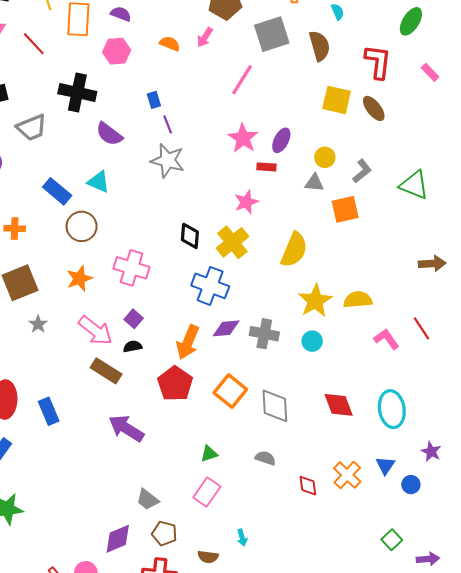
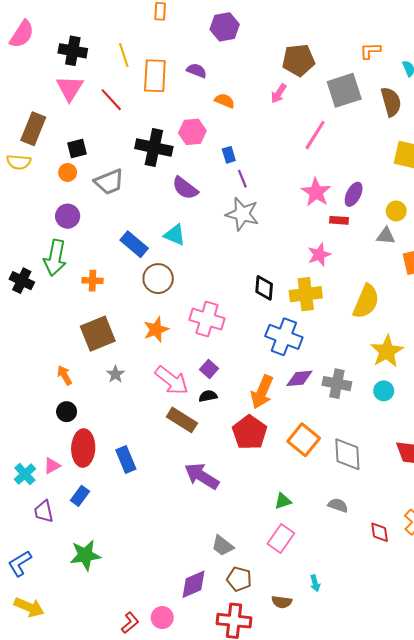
orange semicircle: (170, 44) -> (225, 101), moved
pink hexagon: (117, 51) -> (192, 132), moved
yellow cross: (232, 242) -> (306, 294), turned 32

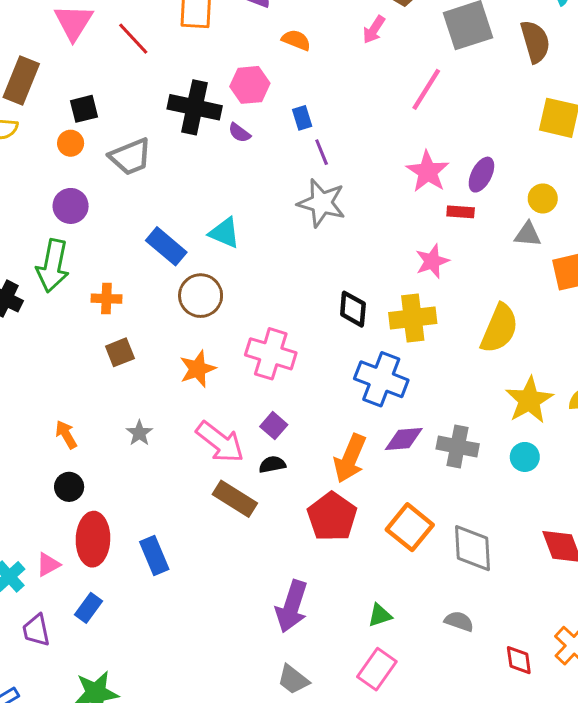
purple semicircle: (185, 188) -> (239, 133), moved, size x0.6
brown square: (98, 334) -> (120, 352), moved, size x0.6
purple arrow: (202, 476) -> (292, 606), moved, turned -104

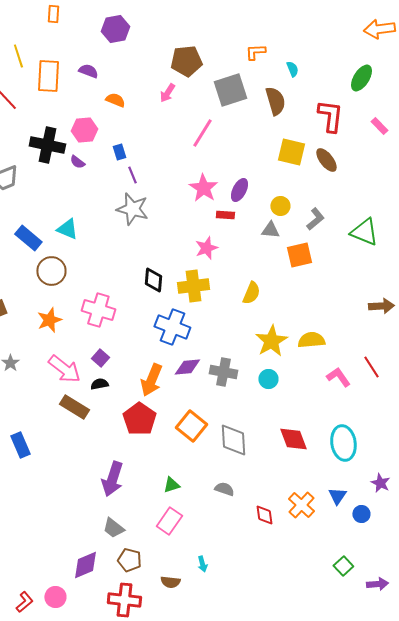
yellow semicircle: (499, 328) -> (251, 293), size x0.7

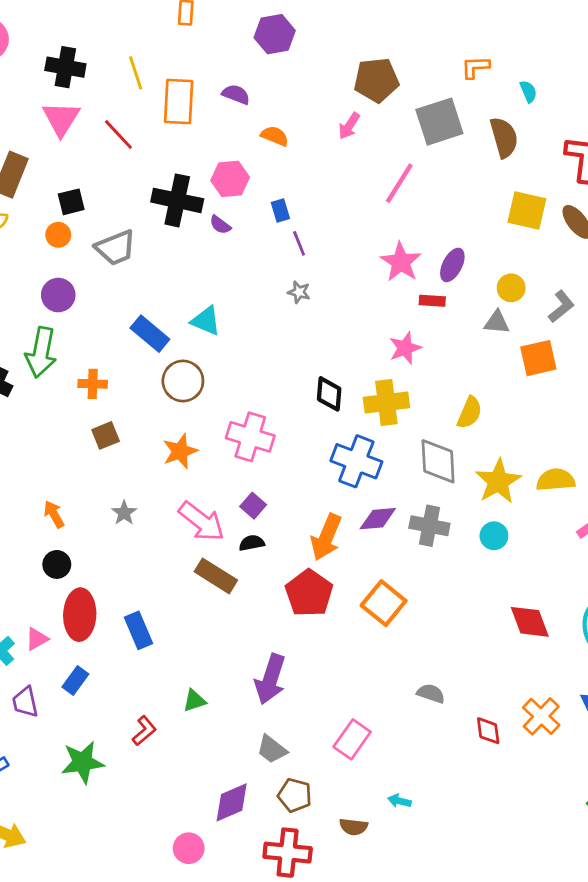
gray star: (132, 209) -> (299, 292), size x0.5
gray diamond: (233, 440) -> (438, 461), moved
green triangle: (171, 485) -> (194, 701), moved
cyan arrow: (202, 564) -> (399, 801), turned 119
red L-shape: (24, 602) -> (144, 731), moved

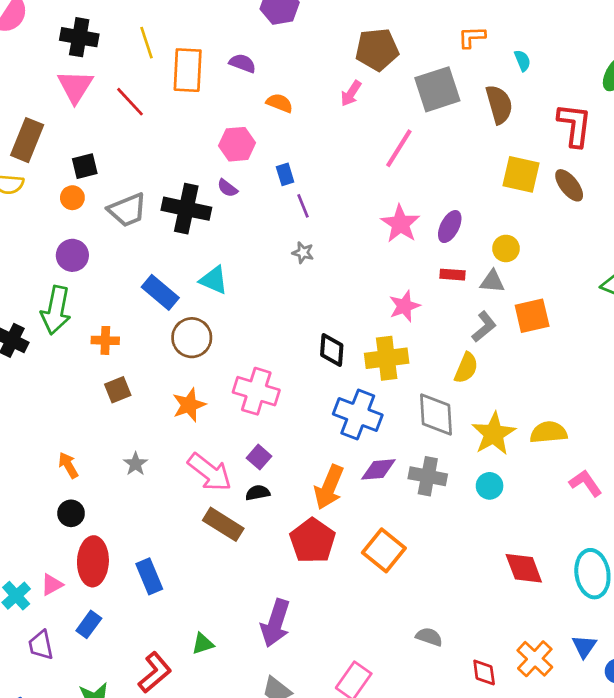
black cross: (177, 200) -> (186, 209), moved
red rectangle: (432, 301) -> (452, 275), moved
gray L-shape: (561, 306) -> (484, 327), moved
red L-shape: (144, 731) -> (155, 672), size x1.4

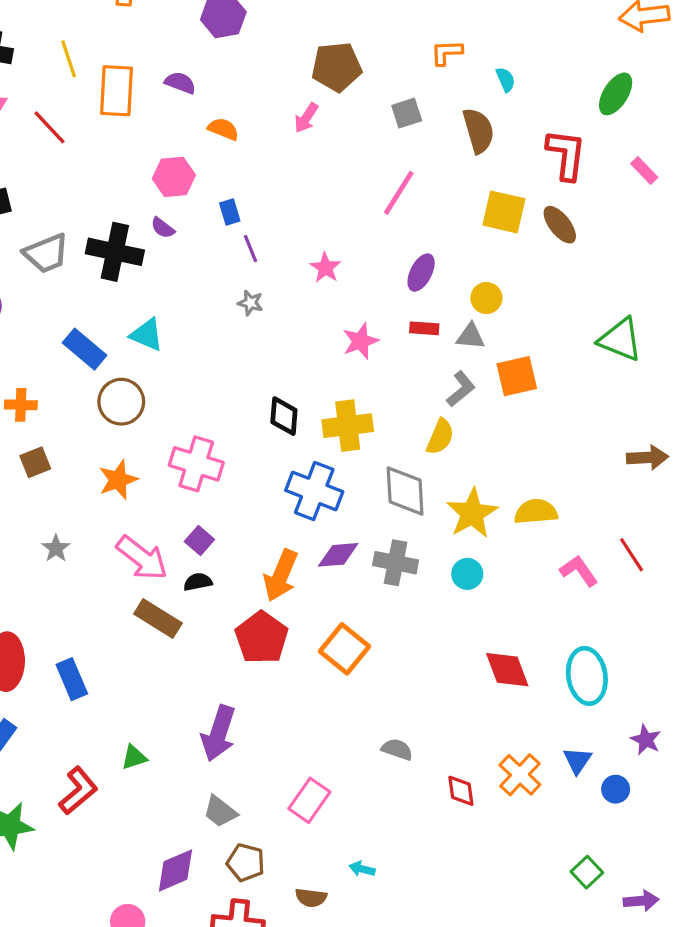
gray square: (437, 89) -> (407, 113), size x0.6
pink line: (399, 148) -> (399, 193), moved
pink star: (400, 224) -> (325, 268), moved, size x0.7
pink star: (404, 306) -> (360, 341), moved

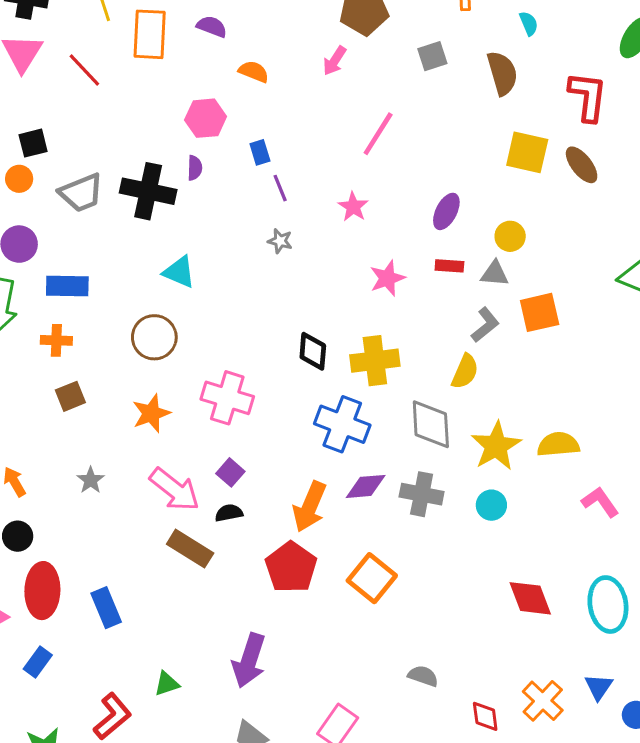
pink line: (399, 193) -> (378, 134), moved
purple semicircle: (163, 228) -> (195, 168), turned -125
blue rectangle: (85, 349) -> (67, 286), moved, turned -39

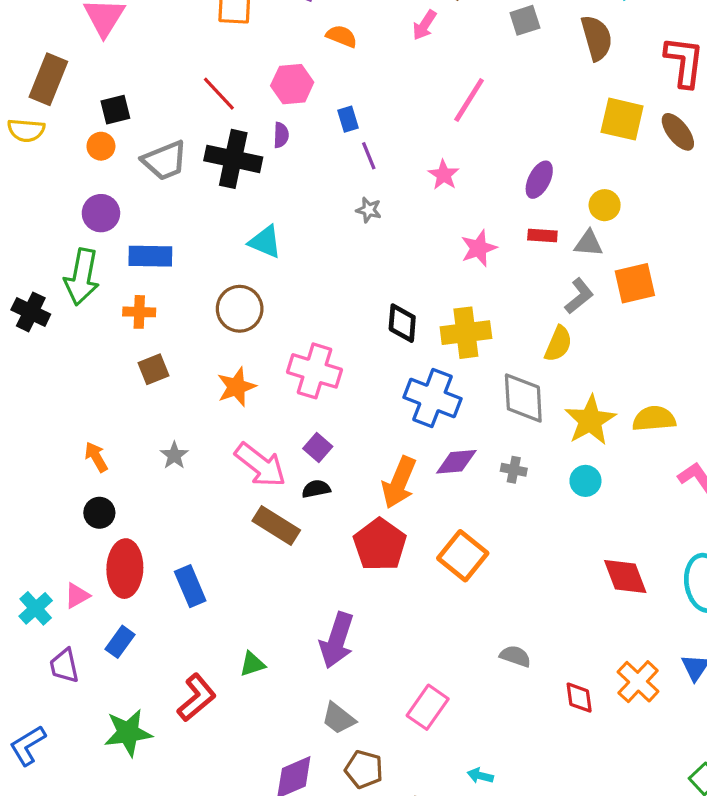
red line: (84, 70) -> (219, 94), moved
gray cross: (422, 494) -> (514, 470), size x0.6

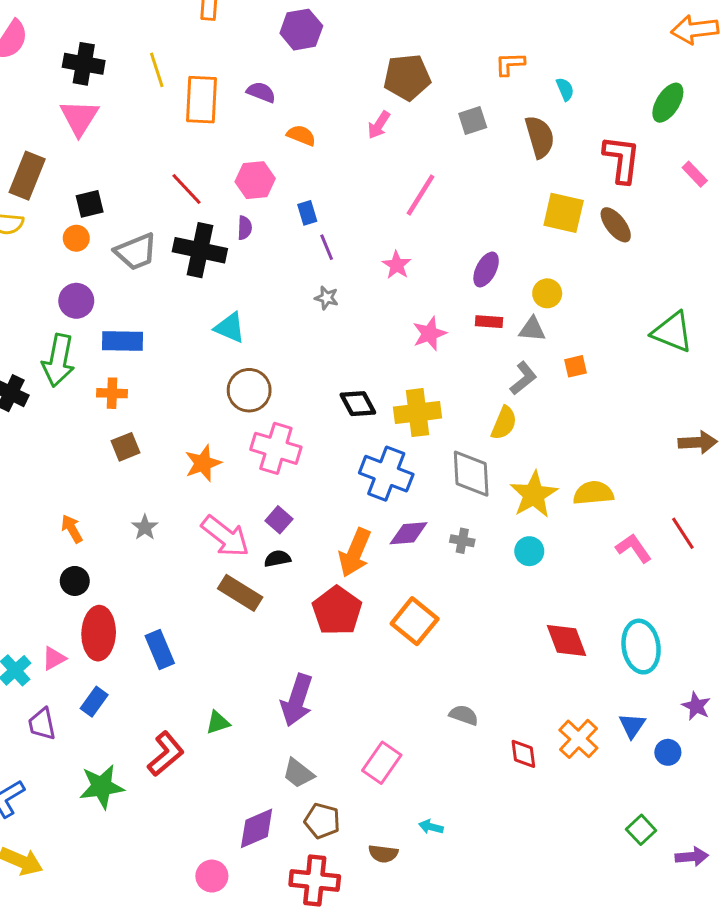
orange square: (635, 283) -> (575, 366), size x0.6
brown circle: (240, 309) -> (249, 390), moved
black diamond: (402, 323) -> (358, 404), turned -33

